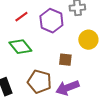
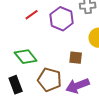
green diamond: (20, 47) -> (26, 57), moved

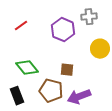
red line: (32, 15) -> (21, 26), moved
brown square: (76, 58) -> (67, 70), moved

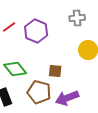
purple hexagon: (63, 30) -> (36, 31), moved

